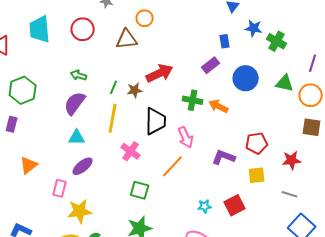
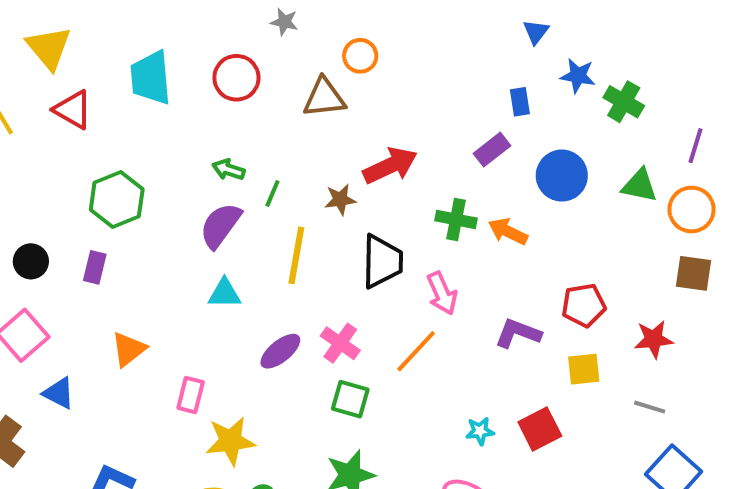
green line: (114, 87) -> (272, 194), moved
pink cross: (131, 151) -> (340, 343), moved
purple ellipse: (83, 166) -> (280, 351), moved

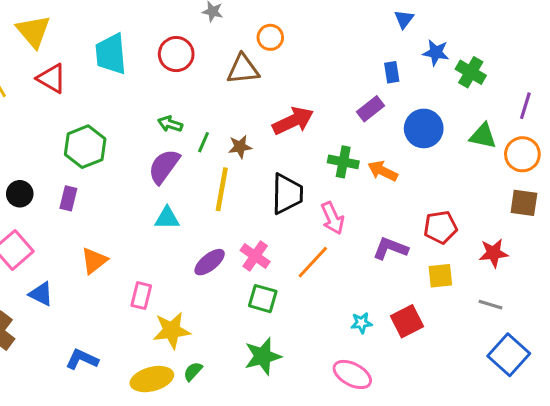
brown star: (340, 199) -> (240, 147), moved

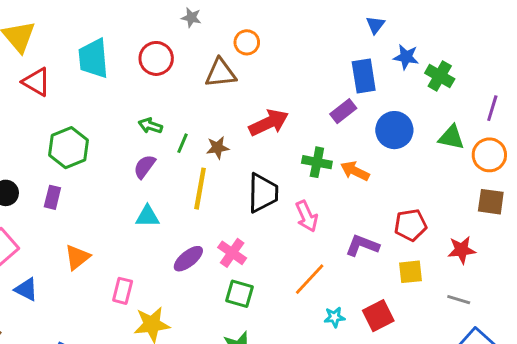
blue rectangle: (392, 72) -> (364, 76), size x1.6
purple semicircle: (164, 166) -> (145, 167), size x0.7
orange line: (313, 262) -> (310, 279), moved

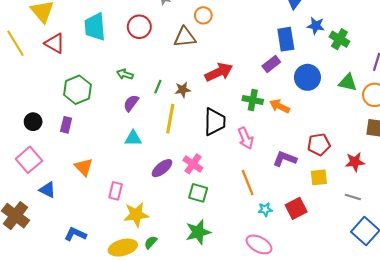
green arrow: (150, 126) -> (125, 74), moved
orange triangle: (77, 257) -> (84, 167), turned -36
orange line: (310, 279) -> (248, 183), turned -65

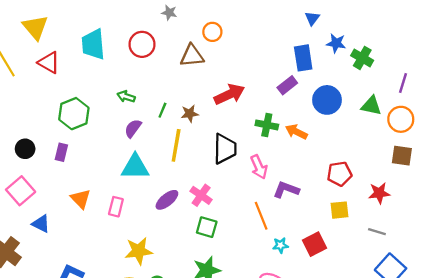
cyan triangle: (133, 138) -> (135, 167), size x1.5
purple L-shape: (285, 159) -> (286, 190), moved
pink rectangle: (116, 191) -> (116, 207), moved

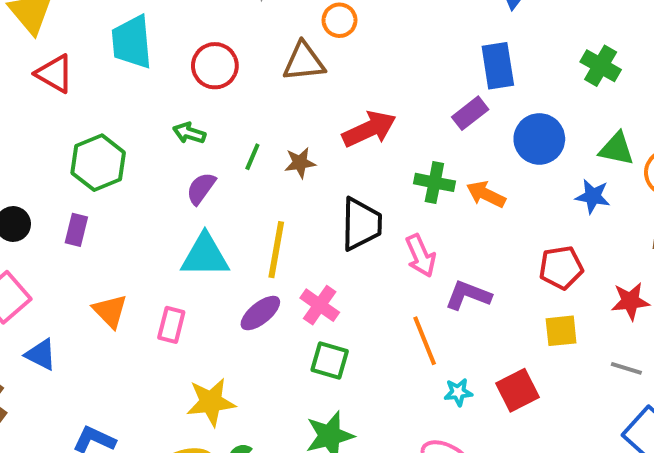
blue star: (336, 43) -> (593, 196), moved
red circle: (142, 44) -> (215, 66), moved
yellow line: (176, 145) -> (276, 250), moved

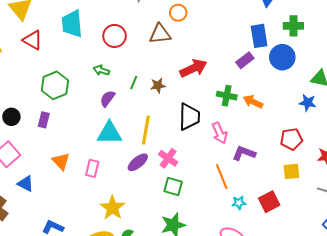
green cross: (601, 66) -> (293, 26), moved, turned -30
blue circle: (539, 139) -> (282, 57), moved
yellow star: (211, 402) -> (113, 208), turned -30

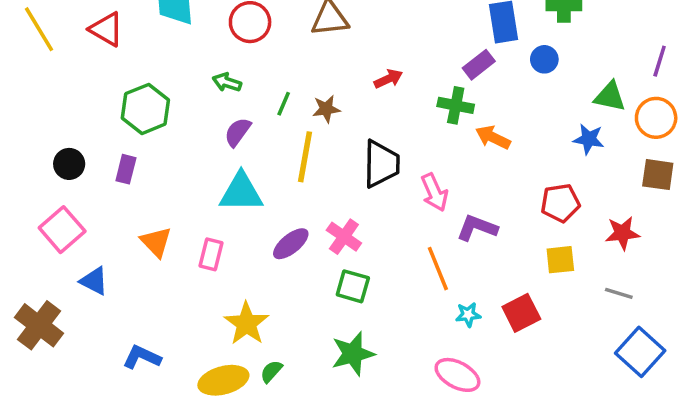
blue circle: (282, 57) -> (544, 59), size x0.6
red arrow: (193, 68) -> (388, 79), size x0.6
green cross: (227, 96) -> (456, 105), moved
yellow line: (146, 130) -> (305, 157), moved

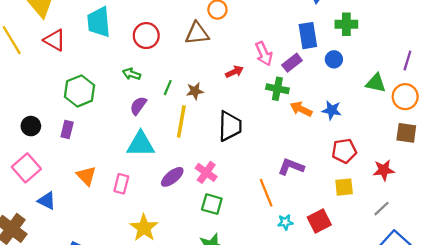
blue star: (589, 139) -> (332, 110), moved
pink arrow: (434, 192) -> (264, 54), moved
gray line: (619, 293) -> (381, 209), turned -60

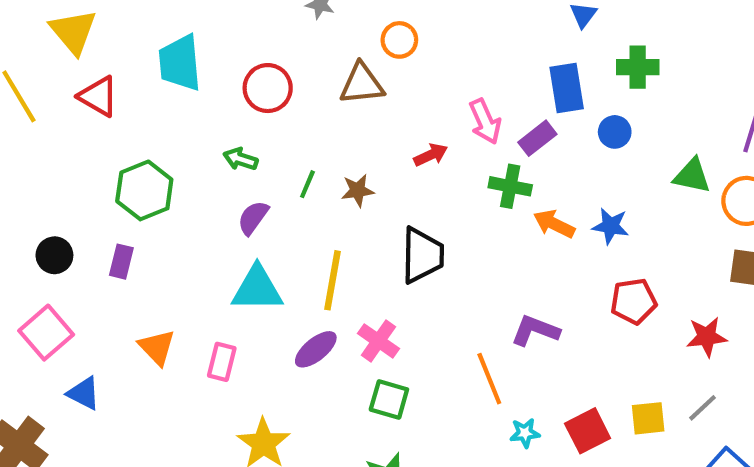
yellow line: (181, 122) -> (332, 280), moved
yellow square: (344, 187) -> (648, 418), moved

